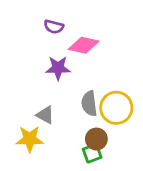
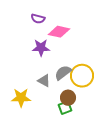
gray semicircle: (89, 103) -> (63, 73), turned 60
gray triangle: (45, 115) -> (44, 81), moved

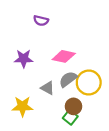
pink diamond: (59, 32) -> (64, 56), moved
purple star: (41, 48) -> (24, 59), moved
green square: (65, 108) -> (70, 117), turned -32

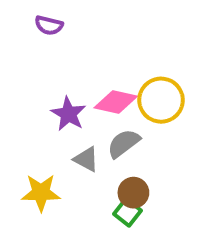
purple semicircle: (41, 21) -> (49, 25), moved
purple star: (24, 59) -> (68, 114), moved, turned 30
yellow circle: (89, 82) -> (161, 100), moved

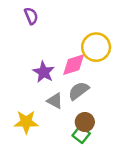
purple semicircle: (49, 25) -> (31, 16), turned -126
yellow circle: (161, 100) -> (96, 47), moved
pink diamond: (116, 102) -> (74, 65), turned -30

